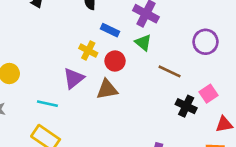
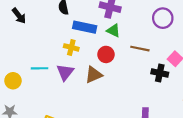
blue rectangle: (110, 30) -> (85, 27), size x1.5
red circle: (115, 61) -> (106, 54), moved
cyan line: (47, 104) -> (39, 68), moved

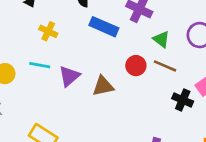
green triangle: (113, 31) -> (161, 39), moved
yellow cross: (71, 47) -> (48, 31), moved
red circle: (106, 54) -> (136, 66), moved

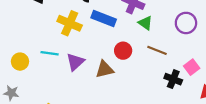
yellow cross: (48, 31) -> (70, 23), moved, size x1.5
green triangle: (161, 39) -> (145, 23), moved
red circle: (136, 66) -> (123, 51), moved

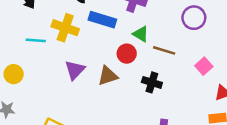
green triangle: (145, 23) -> (141, 34), moved
cyan line: (50, 53) -> (36, 40), moved
black cross: (173, 79) -> (152, 82), moved

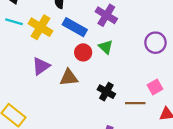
cyan line: (36, 40) -> (14, 22), moved
brown line: (164, 50) -> (135, 103), moved, turned -30
red circle: (127, 54) -> (83, 52), moved

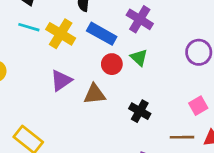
brown line: (135, 103) -> (182, 137), moved

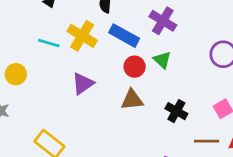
cyan line: (29, 27) -> (49, 43), moved
brown triangle: (95, 94) -> (132, 100), moved
black cross: (140, 111) -> (176, 111), moved

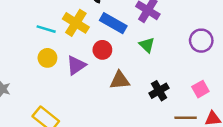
red circle: (135, 67) -> (102, 50), moved
yellow circle: (16, 74) -> (47, 58), moved
black cross: (176, 111) -> (159, 91), turned 30

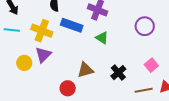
cyan line: (46, 29) -> (12, 30), moved
red circle: (102, 50) -> (68, 88), moved
purple triangle: (76, 65) -> (43, 55), moved

